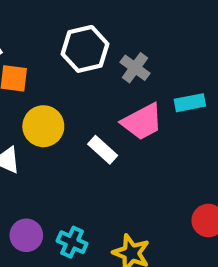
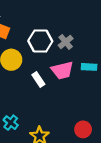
white hexagon: (85, 49) -> (40, 41), moved

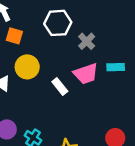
white hexagon: (40, 41) -> (58, 23), moved

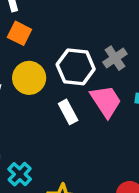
white hexagon: (58, 23) -> (76, 67), moved
pink trapezoid: (86, 74) -> (106, 101), turned -115

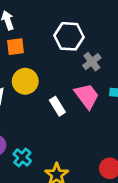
orange square: (19, 33) -> (16, 47), turned -30
white hexagon: (76, 67) -> (69, 36), moved

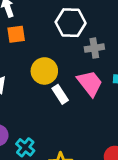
gray cross: (92, 62) -> (94, 48), turned 30
yellow circle: (25, 81) -> (44, 71), moved

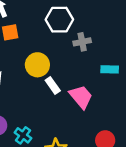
pink trapezoid: (90, 83) -> (81, 97), moved

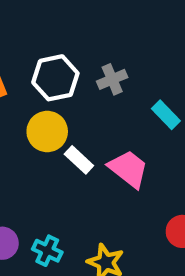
white hexagon: (59, 20) -> (55, 78), moved
cyan rectangle: (110, 69) -> (166, 115), turned 56

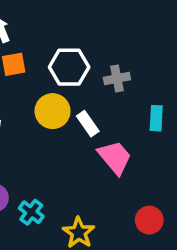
cyan rectangle: (166, 115) -> (156, 118), turned 35
white rectangle: (79, 160) -> (88, 124), moved

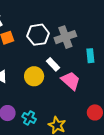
gray cross: (117, 78) -> (65, 37), size x1.5
yellow circle: (53, 111) -> (34, 76), moved

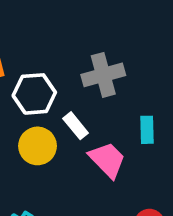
white hexagon: (38, 35) -> (34, 94), moved
cyan rectangle: (90, 56) -> (147, 130), moved

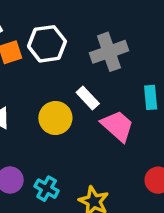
white hexagon: (34, 94) -> (47, 44), moved

